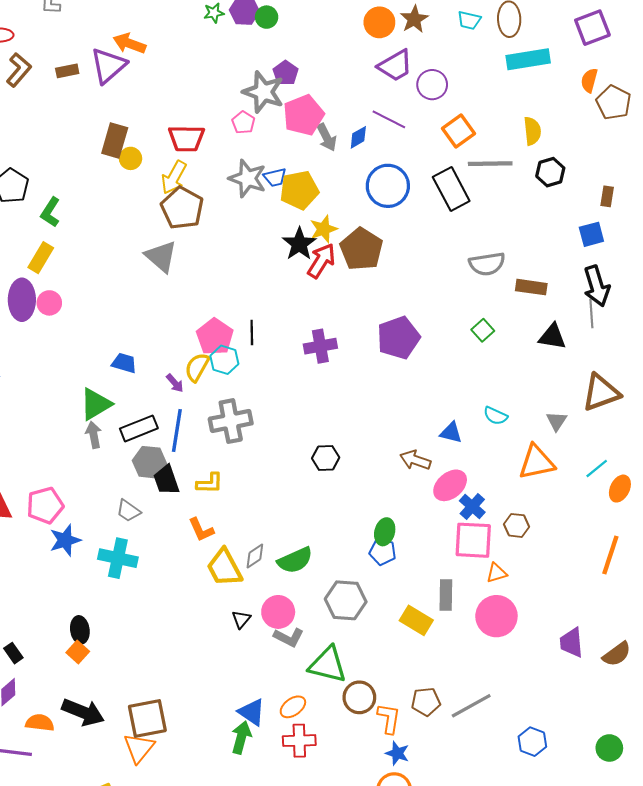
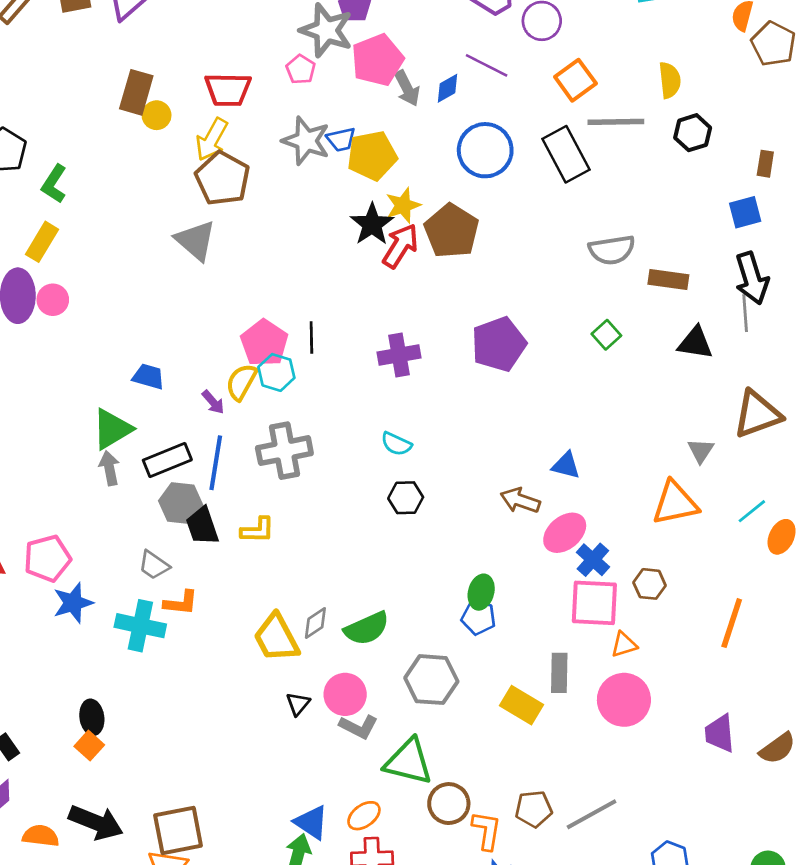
cyan semicircle: (495, 416) -> (396, 444), moved
orange L-shape: (201, 530) -> (181, 603), moved, turned -60
orange line: (610, 555) -> (732, 623), moved

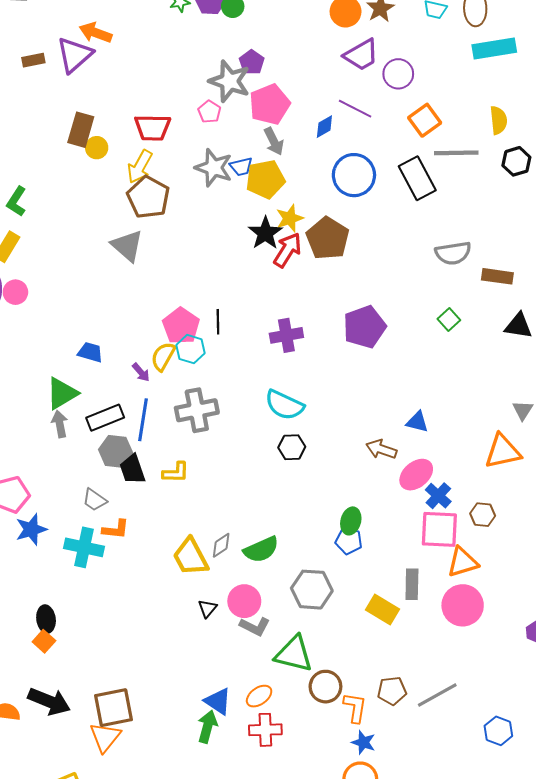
gray arrow: (407, 88) -> (274, 141), moved
cyan semicircle: (396, 444) -> (284, 405), size x1.6
orange triangle: (624, 645) -> (463, 562), size x1.5

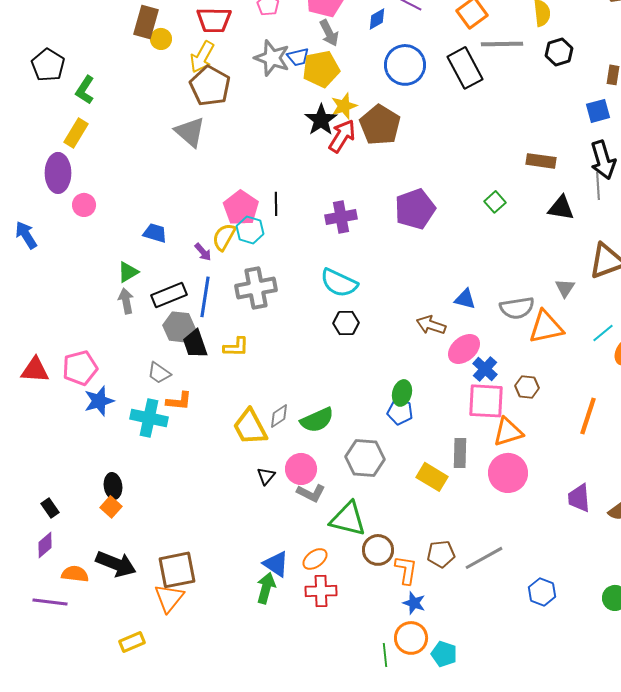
gray semicircle: (453, 253) -> (517, 308), moved
pink circle: (15, 292) -> (84, 205), moved
green triangle: (62, 393) -> (128, 272), size x0.7

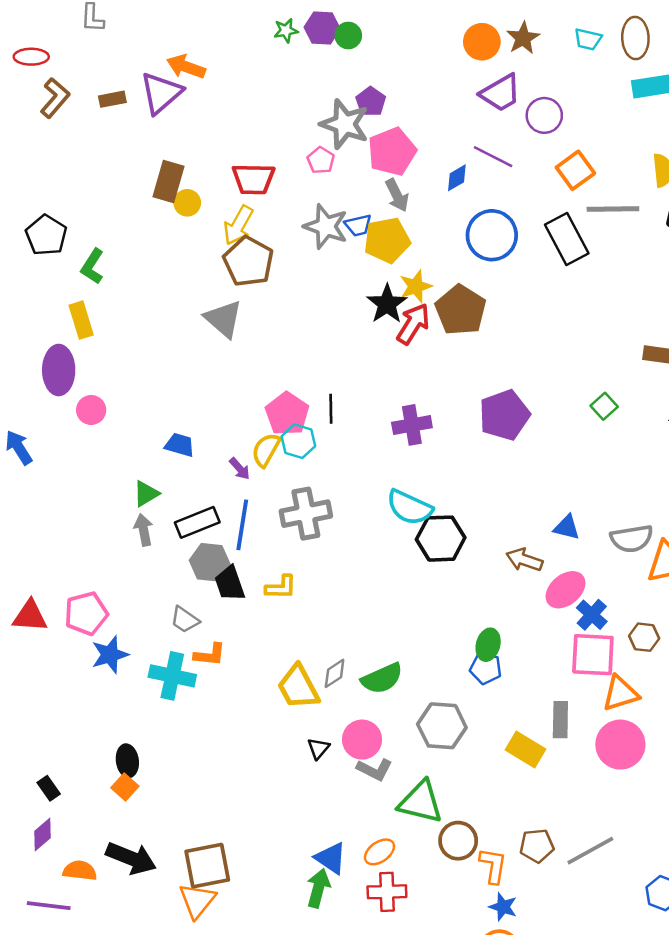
yellow rectangle: (76, 133) -> (81, 320), turned -48
black hexagon: (346, 323) -> (441, 539), moved, size x1.5

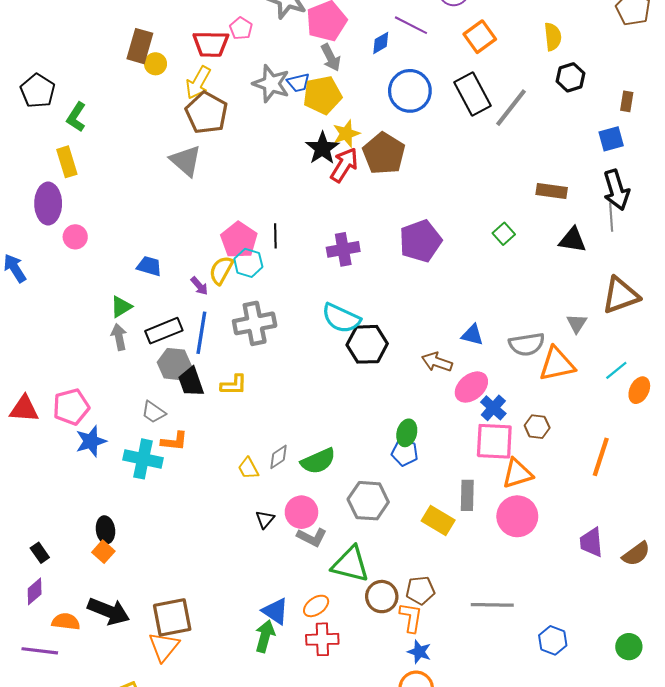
pink pentagon: (321, 160) -> (241, 28), moved
gray line: (613, 209) -> (511, 108), moved, turned -51
yellow trapezoid: (298, 687) -> (248, 468), size x0.6
brown pentagon: (537, 846) -> (420, 590), moved
gray line: (590, 851) -> (492, 605), turned 30

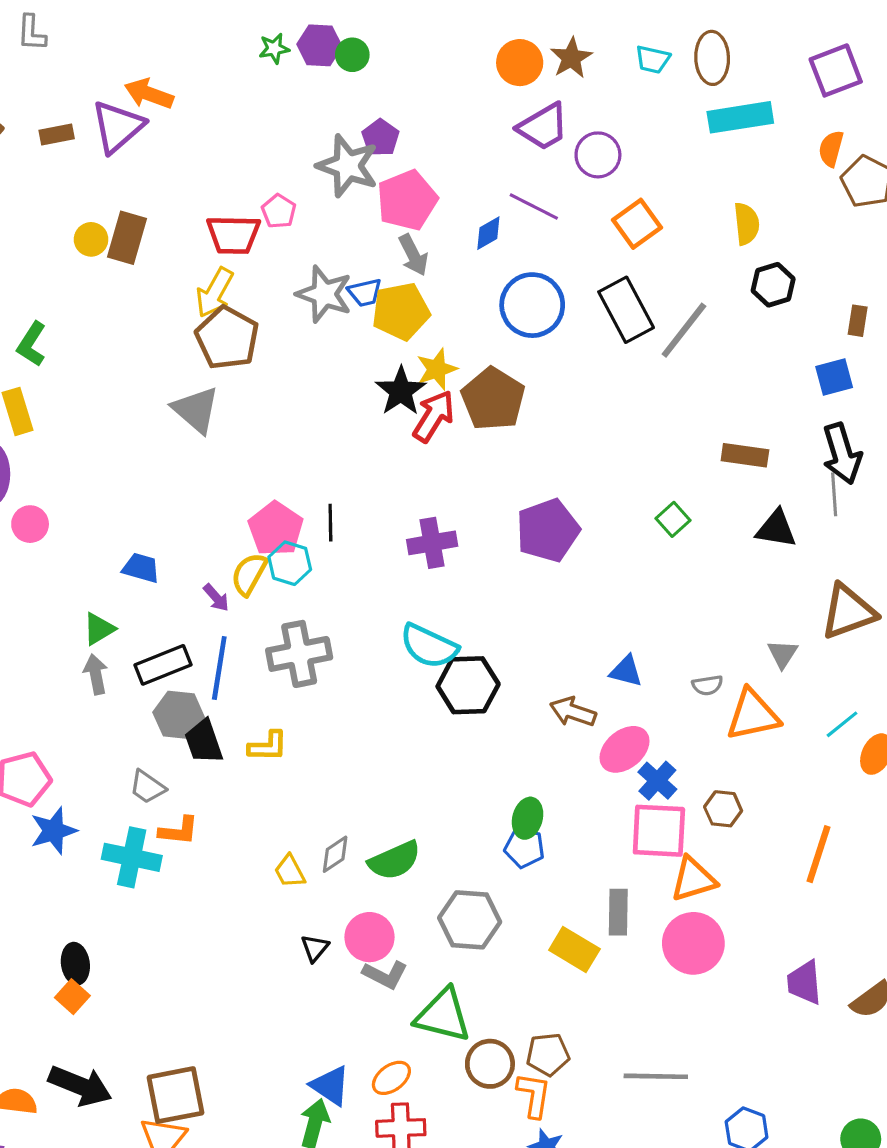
yellow circle: (156, 64) -> (91, 239), moved
gray semicircle: (527, 344) -> (707, 685), size x0.6

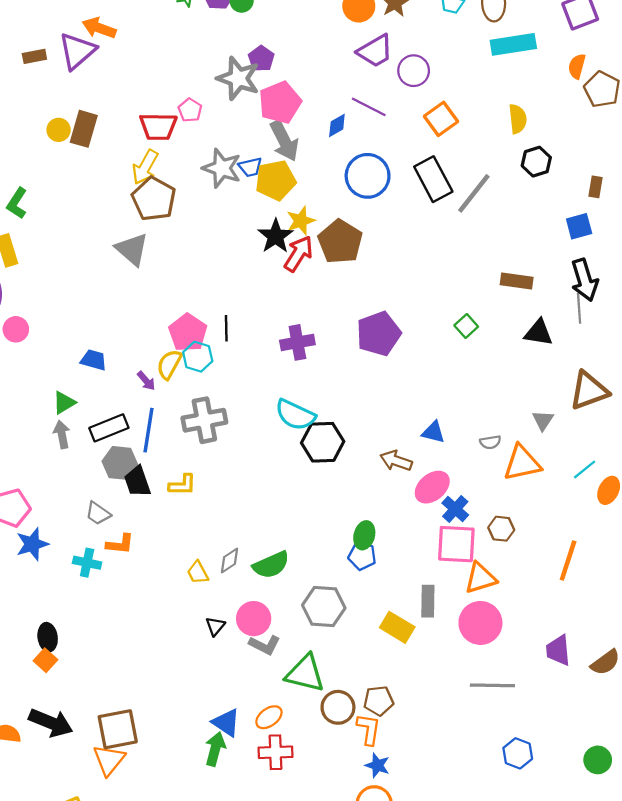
gray arrow: (413, 255) -> (284, 141), size x1.4
cyan cross: (132, 857) -> (87, 563), size x0.7
gray line: (656, 1076) -> (492, 685), moved

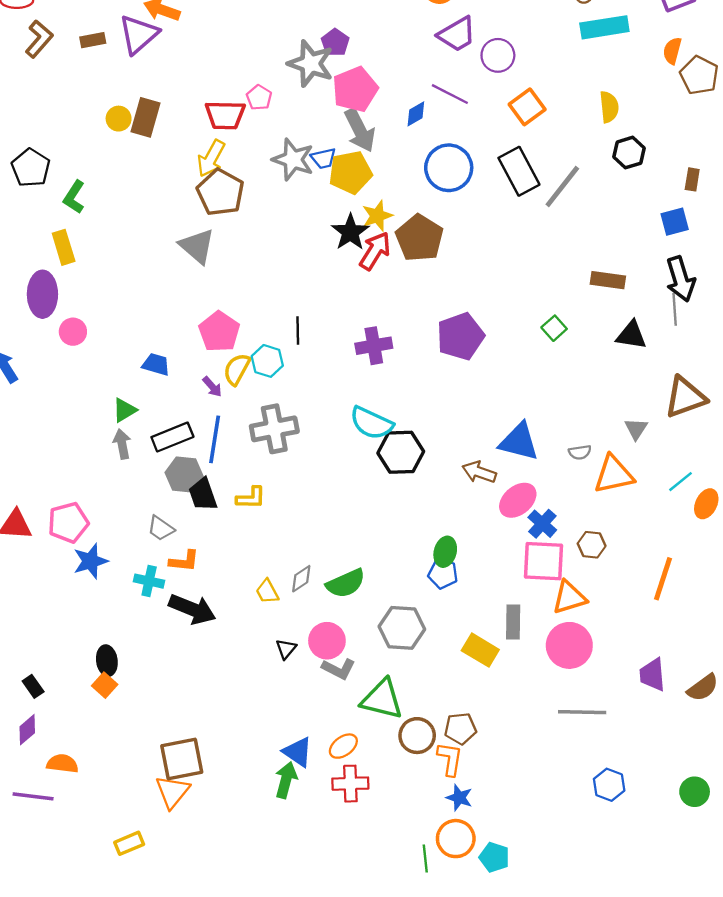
pink pentagon: (188, 333) -> (219, 332), moved
blue triangle: (433, 432) -> (519, 442), size x1.6
black arrow: (51, 723) -> (192, 609), moved

